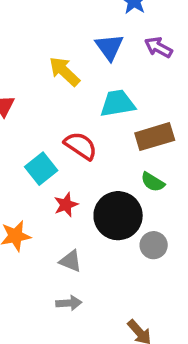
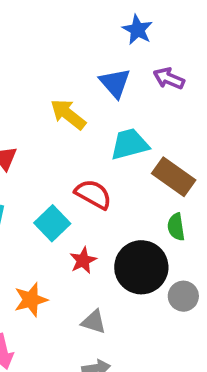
brown rectangle: (155, 137) -> (174, 177), turned 57
green semicircle: (153, 182) -> (176, 227), turned 55

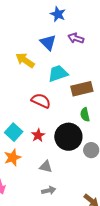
brown rectangle: (174, 177) -> (82, 89), turned -45
cyan square: (52, 223) -> (14, 132), moved

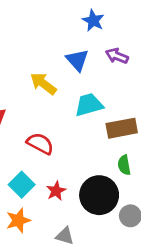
red semicircle: (41, 101) -> (40, 144), moved

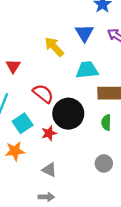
black circle: (99, 195) -> (68, 114), moved

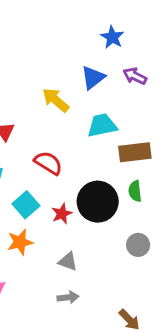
blue triangle: (84, 33) -> (93, 78), turned 30
black circle: (68, 114) -> (98, 202), moved

